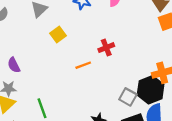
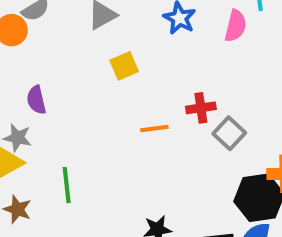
gray square: (128, 97) -> (229, 133), moved

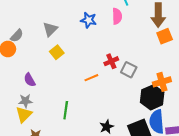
yellow square: (124, 66) -> (57, 52), moved
green line: (67, 185) -> (66, 110), moved, turned 30

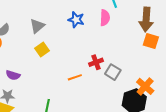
orange square: (165, 36) -> (151, 41), turned 35
purple semicircle: (30, 80) -> (13, 75), turned -48
orange cross: (162, 82) -> (145, 86), turned -36

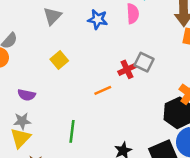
gray triangle: (37, 26) -> (52, 16), moved
gray square: (113, 72) -> (144, 62), moved

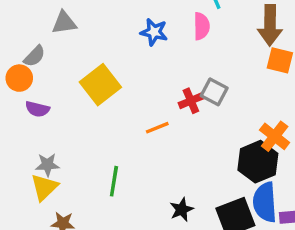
gray triangle: (52, 16) -> (64, 23), moved, turned 36
yellow square: (59, 60) -> (100, 85), size x1.6
purple semicircle: (27, 95) -> (37, 109), moved

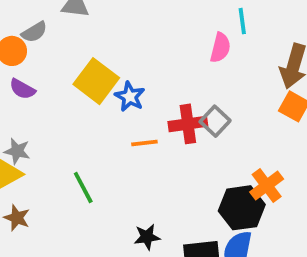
blue star: (154, 32) -> (130, 97), moved
yellow square: (100, 85) -> (96, 81), turned -30
red cross: (191, 101) -> (188, 124), size x1.4
green line: (114, 181) -> (83, 188), turned -52

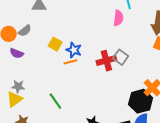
gray semicircle: (34, 32) -> (25, 31), moved
yellow square: (96, 81) -> (55, 44), size x0.6
orange line: (144, 143) -> (70, 62), moved

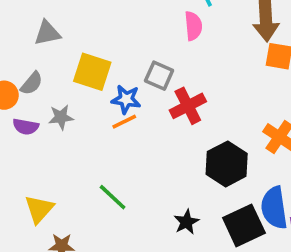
yellow square: (55, 44) -> (92, 72), moved, size x1.5
gray square: (121, 57) -> (159, 76), moved
gray star: (18, 86) -> (61, 117), moved
black hexagon: (141, 101) -> (227, 164), moved

